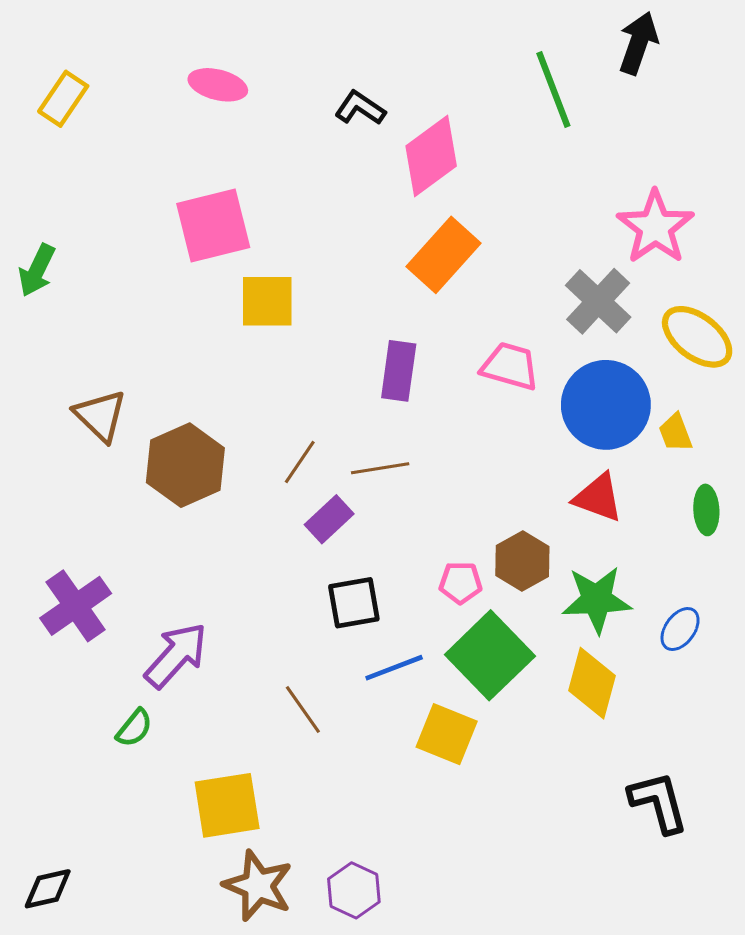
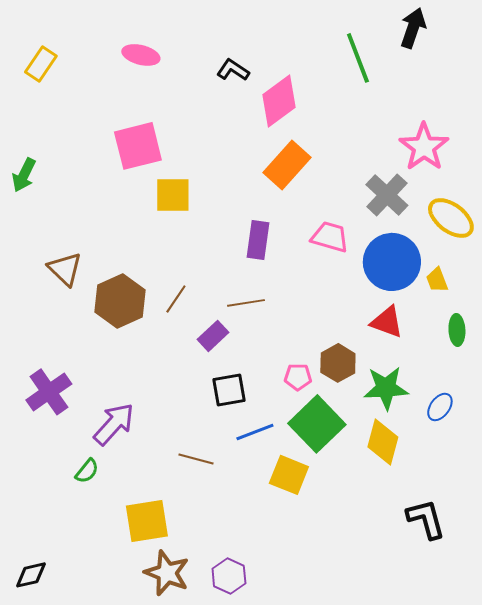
brown line: (300, 462) -> (176, 299), moved
brown line: (303, 709) -> (196, 459), turned -40

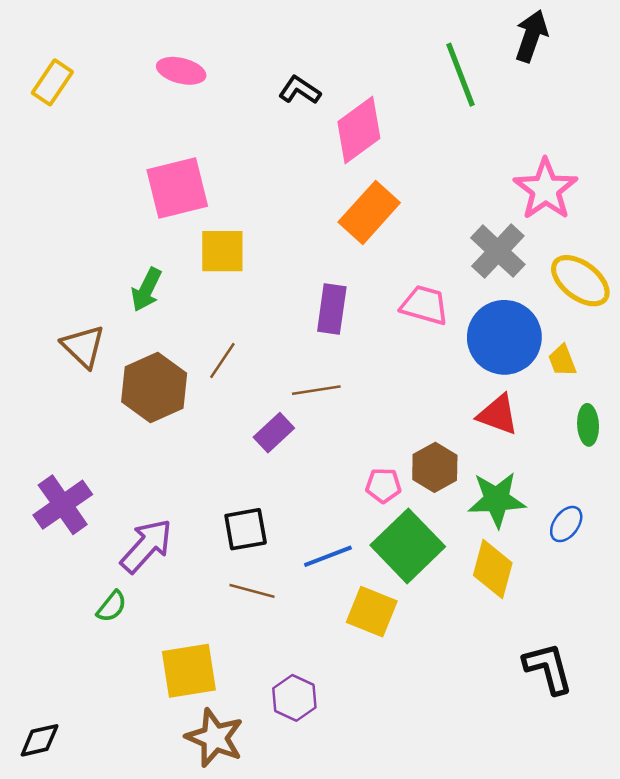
green arrow: (24, 175) -> (146, 290), moved
brown line: (176, 299) -> (222, 361), moved
black square: (229, 390) -> (246, 529), moved
purple hexagon: (229, 576) -> (294, 698), moved

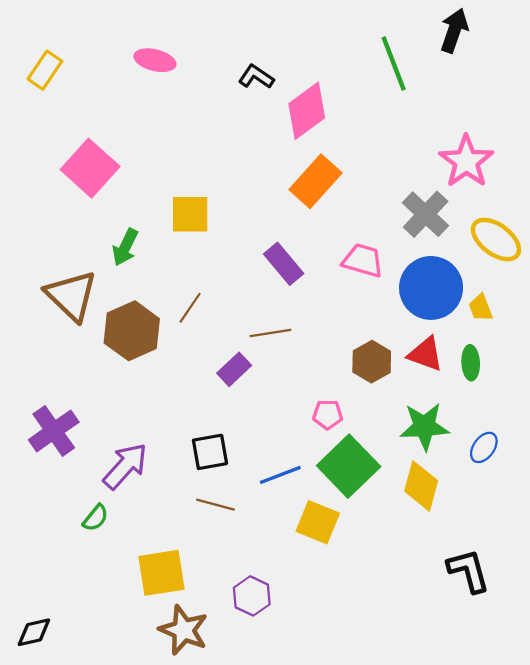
pink square: (177, 188) -> (90, 168), moved, turned -34
purple rectangle: (332, 309) -> (284, 264), turned -48
brown triangle: (83, 346) -> (71, 296), size x1.4
green ellipse: (588, 425) -> (471, 363), moved
brown hexagon: (435, 467) -> (372, 362), moved

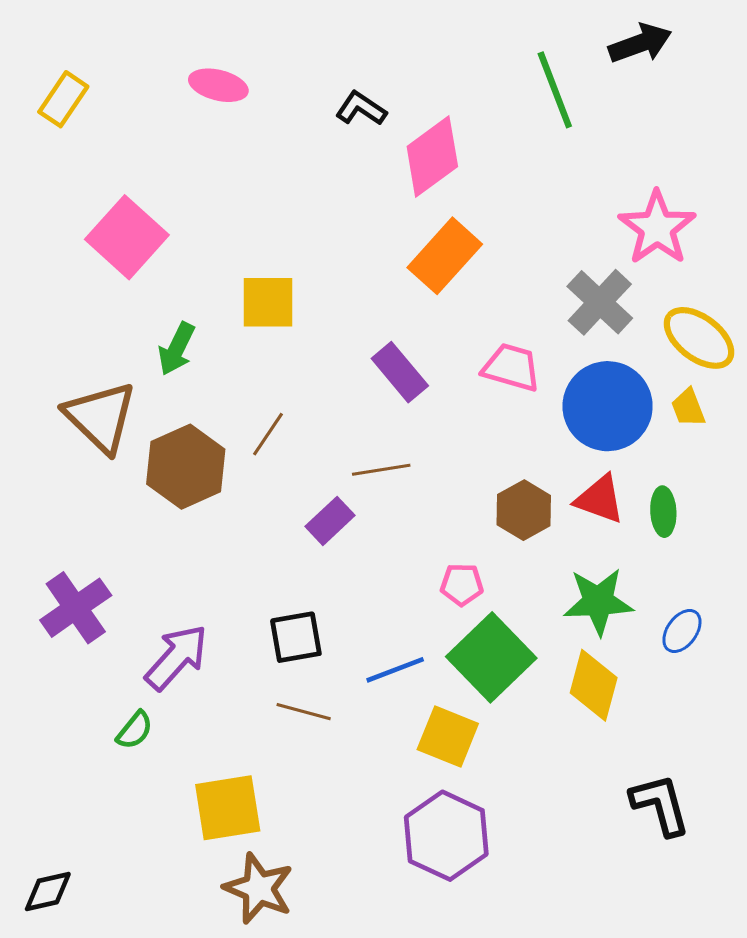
black arrow: (454, 31) -> (640, 43), turned 51
yellow trapezoid: (481, 308) -> (688, 408), moved
purple hexagon: (252, 596) -> (446, 836), moved, size x1.6

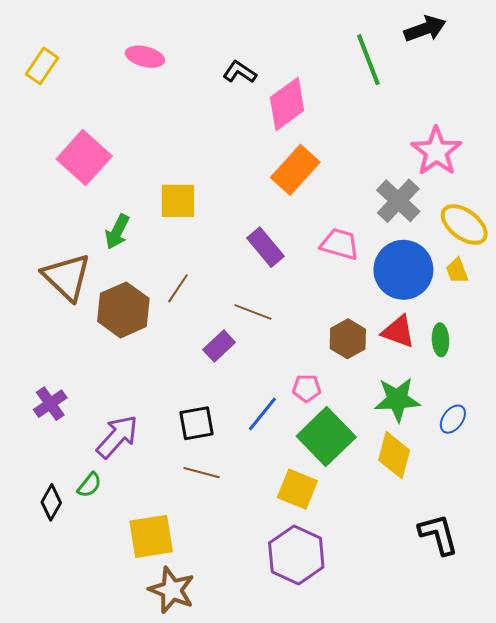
brown line: (381, 470) -> (253, 312), turned 30
purple cross: (76, 608) -> (50, 404), size x0.7
blue line: (395, 670) -> (262, 414), moved, turned -30
black diamond: (48, 891) -> (51, 502), moved, turned -48

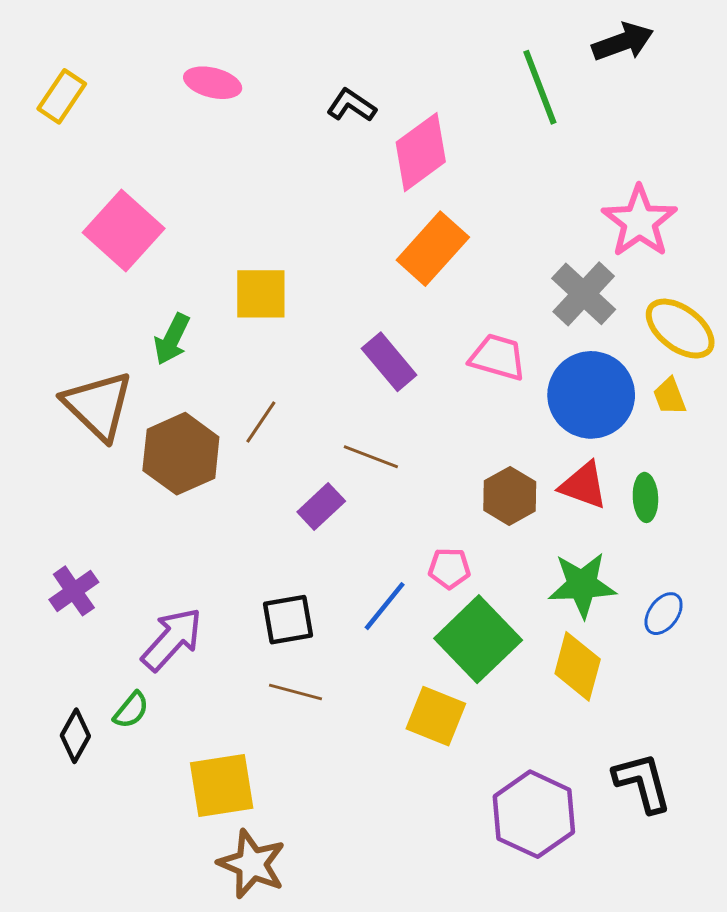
purple hexagon: (296, 555) -> (534, 814), moved

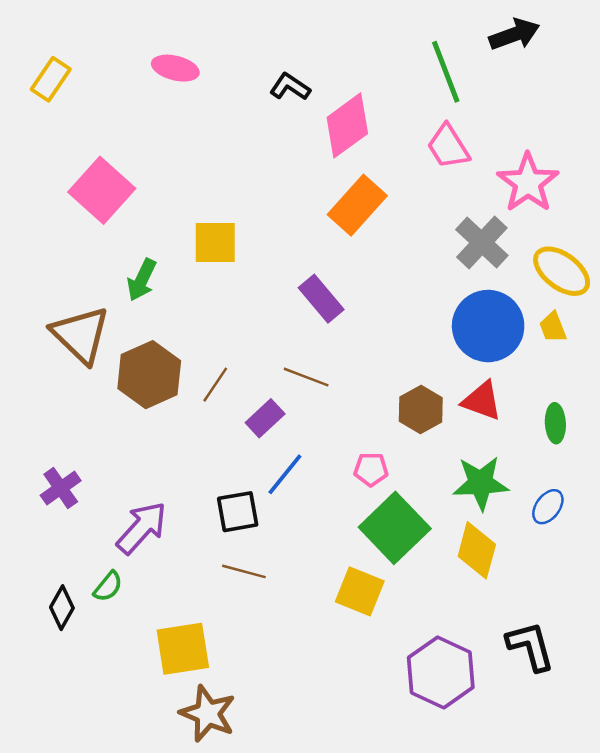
pink trapezoid: (498, 357) -> (448, 147), moved, turned -138
brown line: (261, 422) -> (215, 385), moved
green ellipse: (645, 497) -> (555, 423), moved
blue line: (385, 606) -> (285, 474), moved

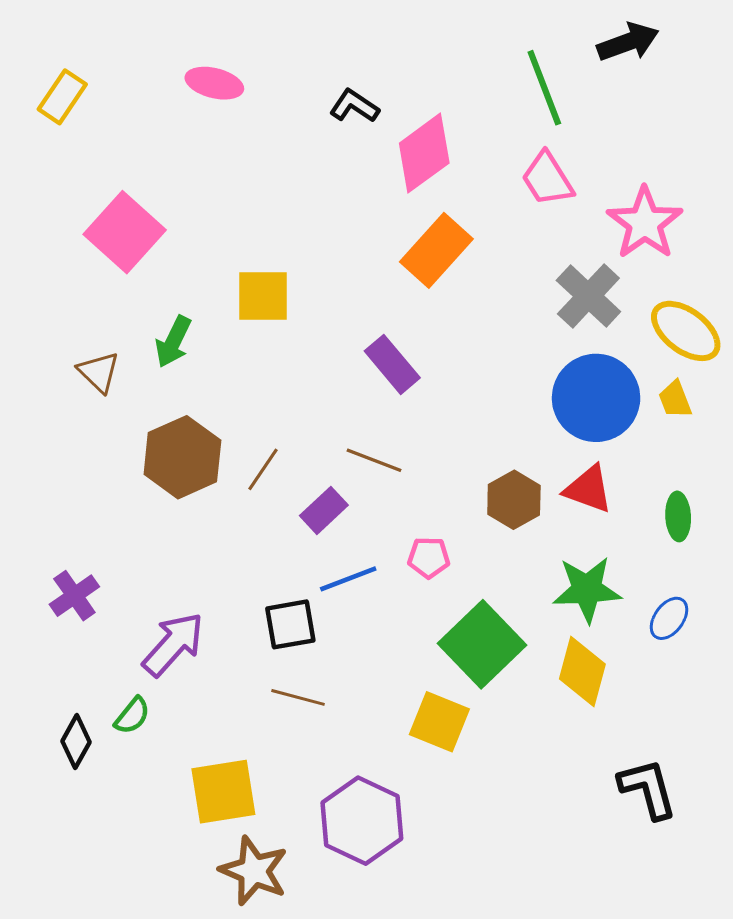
brown triangle: (81, 335) -> (99, 372), moved, size x0.6
pink pentagon: (371, 469) -> (429, 558), moved
blue line: (285, 474) -> (348, 579), turned 30
purple hexagon: (441, 672) -> (362, 821), moved

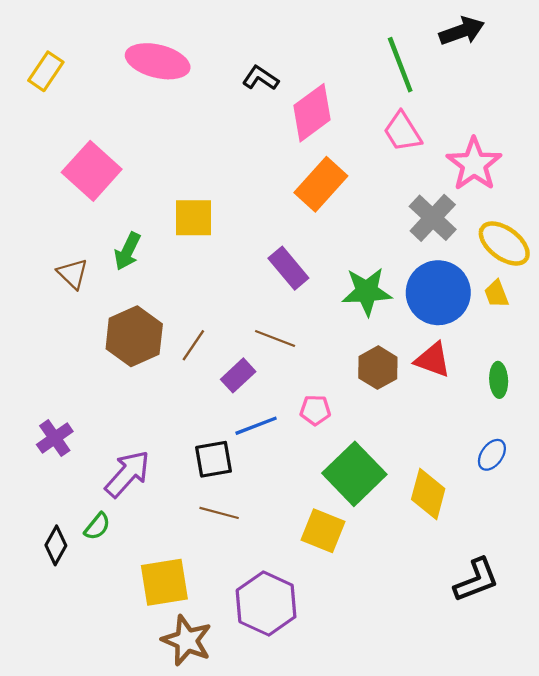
pink ellipse: (214, 83) -> (158, 61), size x1.5
green star: (587, 589) -> (367, 292), moved
black L-shape: (648, 789) -> (476, 580), turned 84

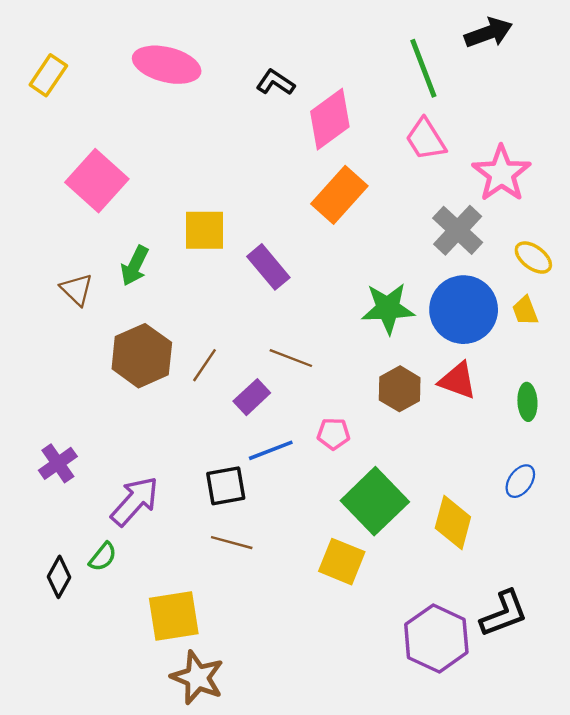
yellow ellipse: (504, 244) -> (533, 258), size x0.7
purple rectangle: (288, 268) -> (268, 267), moved
purple hexagon: (266, 604) -> (436, 638), moved

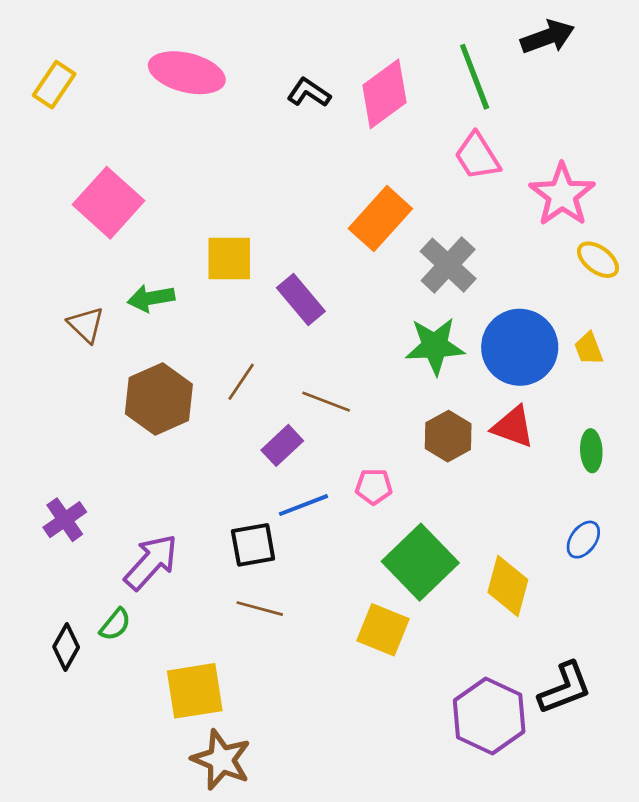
pink diamond: (330, 119) -> (384, 94), moved
gray cross: (458, 230) -> (448, 265), moved
yellow ellipse: (533, 258) -> (598, 260), moved
green arrow: (135, 266) -> (151, 298), turned 54
brown line: (204, 365) -> (241, 382), moved

